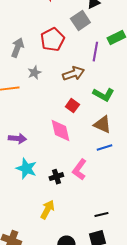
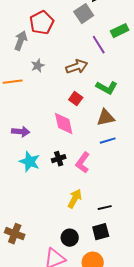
red pentagon: (52, 40) -> (42, 23), moved
purple line: (95, 52) -> (99, 45), turned -42
brown triangle: (102, 125) -> (106, 118), turned -36
black cross: (56, 177) -> (59, 159), moved
yellow arrow: (47, 210) -> (75, 199), moved

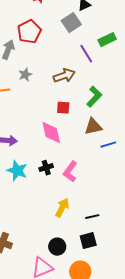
green L-shape: (107, 88) -> (94, 97), turned -75
red square: (76, 99) -> (63, 108), turned -32
blue line: (108, 141) -> (108, 145), moved

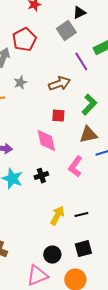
pink L-shape: (70, 172) -> (75, 167), moved
black line: (92, 217) -> (81, 215), moved

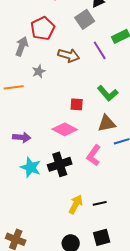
brown arrow: (59, 84) -> (69, 55), moved, turned 35
green L-shape: (89, 105) -> (108, 93), turned 95
pink diamond: (46, 141) -> (65, 129), turned -50
black cross: (41, 176) -> (60, 164), size x1.6

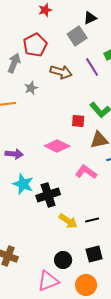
red square: (77, 104) -> (78, 121), moved
pink L-shape: (94, 155) -> (86, 172), turned 90
black cross: (60, 164) -> (48, 195), moved
yellow arrow: (76, 204) -> (68, 221), turned 96

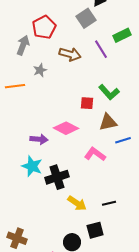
purple arrow: (14, 154) -> (39, 139), moved
black line: (92, 220) -> (109, 203), moved
black square: (94, 254) -> (95, 230), moved

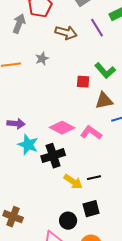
gray star: (40, 70) -> (42, 59), moved
pink diamond: (66, 128) -> (62, 128), moved
purple arrow: (39, 139) -> (16, 124), moved
black line: (109, 203) -> (94, 178), moved

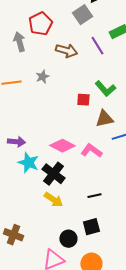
gray arrow: (19, 24) -> (19, 42), turned -36
black cross: (53, 156) -> (53, 174), turned -35
yellow arrow: (73, 182) -> (53, 200), moved

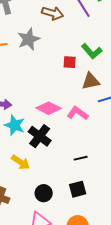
gray star: (42, 77) -> (29, 39), size x1.6
yellow arrow: (53, 200) -> (21, 162), moved
black circle: (68, 239) -> (44, 193), moved

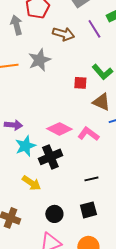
brown triangle: (91, 81) -> (101, 102), turned 36
cyan star: (15, 125) -> (25, 146), turned 30
black cross: (40, 136) -> (50, 157), turned 30

